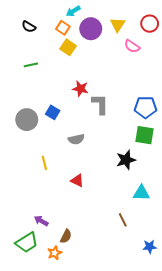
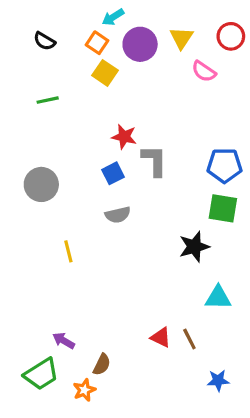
blue square: (53, 112) -> (113, 173), moved, turned 32
red triangle: (77, 181) -> (161, 337), moved
blue star: (150, 247) -> (218, 380), moved

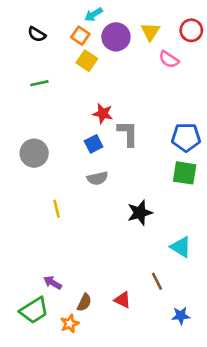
black star: (194, 247) -> (140, 213), moved
cyan triangle: (218, 298) -> (181, 247), turned 30
red triangle: (161, 337) -> (123, 300), moved

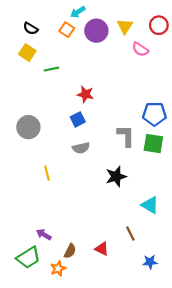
yellow square: (87, 61) -> (27, 53), moved
green line: (39, 83) -> (51, 69), moved
gray L-shape: (128, 133) -> (126, 136), moved

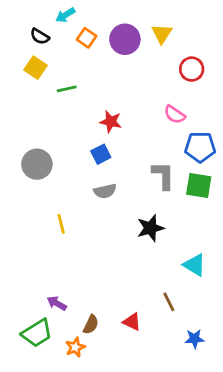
cyan arrow: (78, 12) -> (65, 15), moved
red circle: (159, 25) -> (192, 69), moved
pink semicircle: (140, 49) -> (175, 114), moved

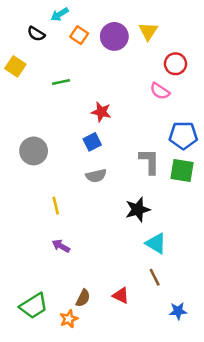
yellow square: (35, 68) -> (15, 66), moved
pink semicircle: (175, 114) -> (160, 91), moved
cyan triangle: (194, 265) -> (156, 243), moved
purple arrow: (57, 303) -> (61, 246), moved

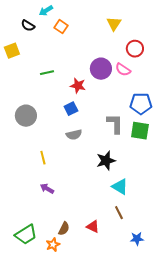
purple circle: (114, 36) -> (101, 69), moved
yellow square: (15, 66) -> (12, 51), turned 35
green line: (61, 82) -> (47, 73), moved

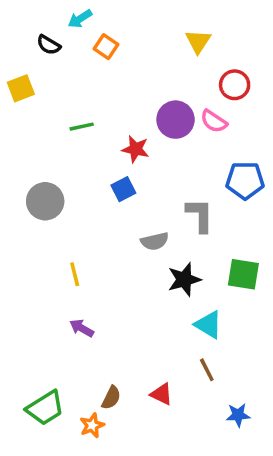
green square: (140, 131) -> (243, 274), moved
gray semicircle: (74, 135) -> (155, 241), moved

